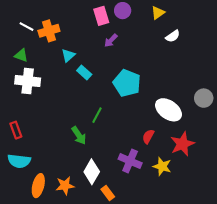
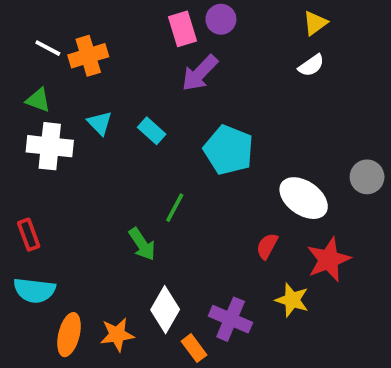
yellow triangle: (158, 13) -> (315, 23), moved
purple arrow: (111, 40) -> (200, 73), size x1.5
cyan triangle: (68, 55) -> (100, 123), moved, turned -32
purple cross: (130, 161) -> (231, 319), moved

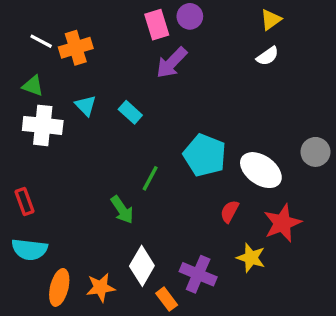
cyan pentagon: (229, 150) -> (205, 155), moved

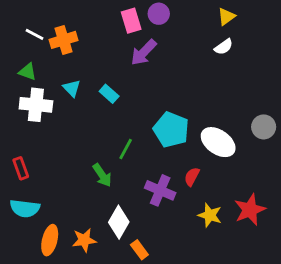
red star: (282, 223) -> (250, 210), moved
purple cross: (198, 274) -> (160, 190), moved

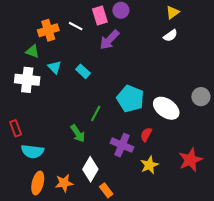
white line: (35, 34) -> (76, 26), moved
green triangle: (28, 72) -> (32, 51), moved
cyan semicircle: (25, 208) -> (32, 151), moved
yellow star: (210, 215) -> (149, 165), moved, turned 30

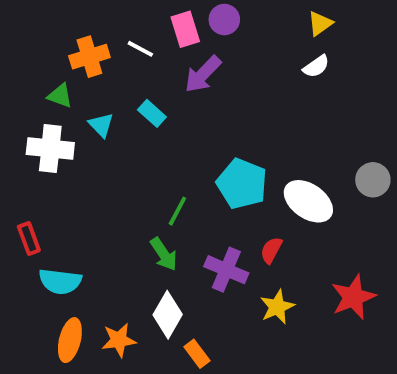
cyan rectangle: (83, 71) -> (152, 113), moved
green arrow: (78, 133) -> (164, 254), moved

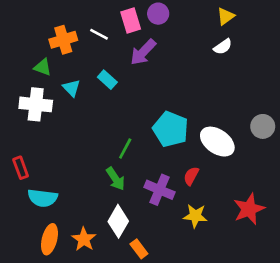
yellow star: (277, 307) -> (195, 216), turned 30
orange star: (119, 340) -> (84, 239), turned -30

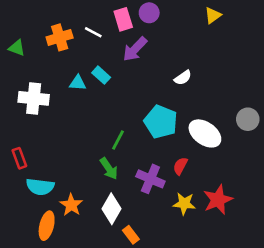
white semicircle: (223, 47) -> (183, 78), moved
green triangle: (43, 67) -> (17, 48), moved
cyan triangle: (72, 88) -> (78, 83), moved, turned -42
red star: (249, 209) -> (218, 200), moved
orange star: (84, 239) -> (71, 205), moved

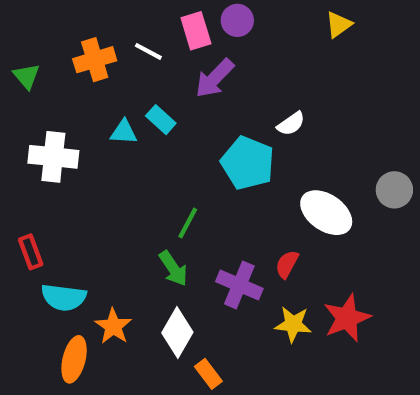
green triangle: (17, 48) -> (26, 76), turned 30
cyan pentagon: (161, 122) -> (248, 163), moved

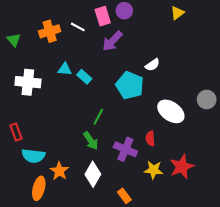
cyan rectangle: (161, 120) -> (84, 77), moved
red semicircle: (287, 264) -> (150, 138), turned -32
orange rectangle: (208, 374) -> (124, 196), moved

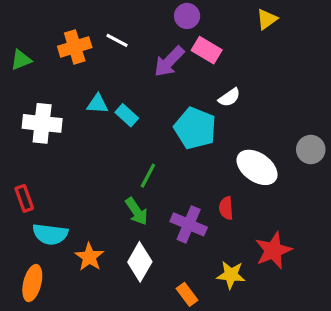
pink rectangle: (103, 16) -> (207, 50), moved, turned -42
green triangle: (14, 40) -> (21, 60), turned 48
yellow star: (154, 170) -> (231, 275), moved
orange ellipse: (39, 188) -> (32, 283), moved

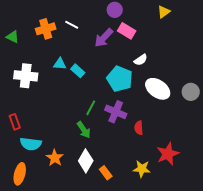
green triangle: (21, 60) -> (13, 37), turned 48
white ellipse: (257, 167) -> (158, 89), moved
purple cross: (189, 224) -> (116, 112), moved
orange rectangle: (187, 294) -> (106, 173), moved

